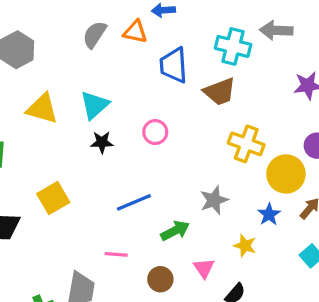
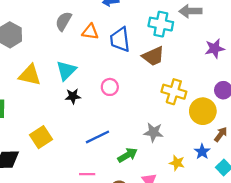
orange triangle: (135, 32) -> (90, 32), moved
gray star: (214, 200) -> (154, 132), turned 30
blue star: (269, 214) -> (202, 152), moved

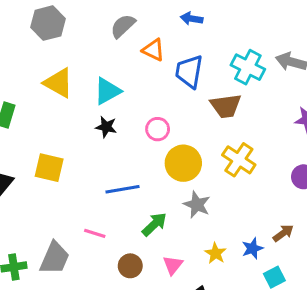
yellow circle: (203, 111) -> (183, 163), moved
yellow square: (41, 137) -> (49, 168), turned 30
green arrow: (128, 155) -> (154, 224), turned -30

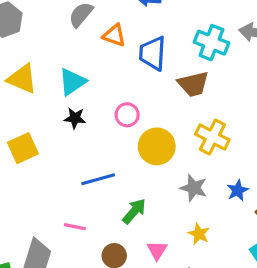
yellow square: (49, 168) -> (23, 148), moved, turned -32
gray star: (197, 205) -> (194, 188), moved
blue star: (252, 248) -> (238, 190), moved

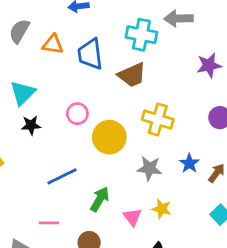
pink triangle: (157, 250) -> (132, 217), moved

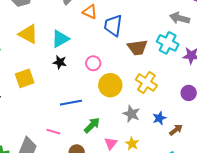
cyan cross: (141, 35) -> (168, 43), moved

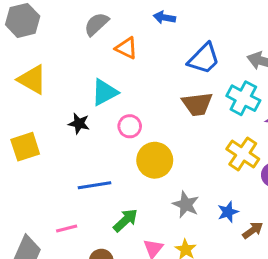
blue trapezoid: (113, 25) -> (204, 59), moved, turned -145
cyan triangle: (60, 39) -> (105, 92), moved
yellow cross: (146, 82) -> (243, 154), moved
pink line: (53, 132) -> (67, 229), turned -32

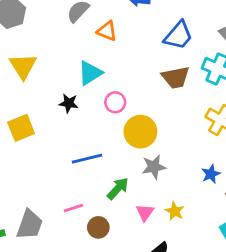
yellow triangle: (32, 80) -> (23, 66), turned 32
gray star: (186, 204) -> (154, 167), moved, turned -30
pink line: (67, 229) -> (73, 208), moved

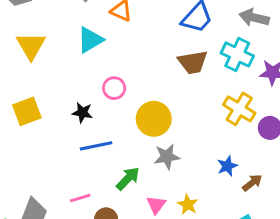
cyan triangle: (90, 73) -> (90, 40), moved
pink circle: (115, 102) -> (114, 88), moved
black star: (69, 103) -> (82, 113), moved

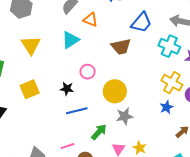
brown trapezoid: (193, 62) -> (121, 47), moved
blue star: (227, 166) -> (167, 107), moved

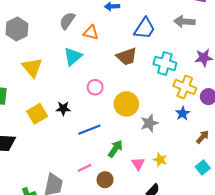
cyan cross: (169, 46) -> (165, 63), moved
black star: (67, 89) -> (63, 108), moved
gray star: (124, 116) -> (149, 123), moved

